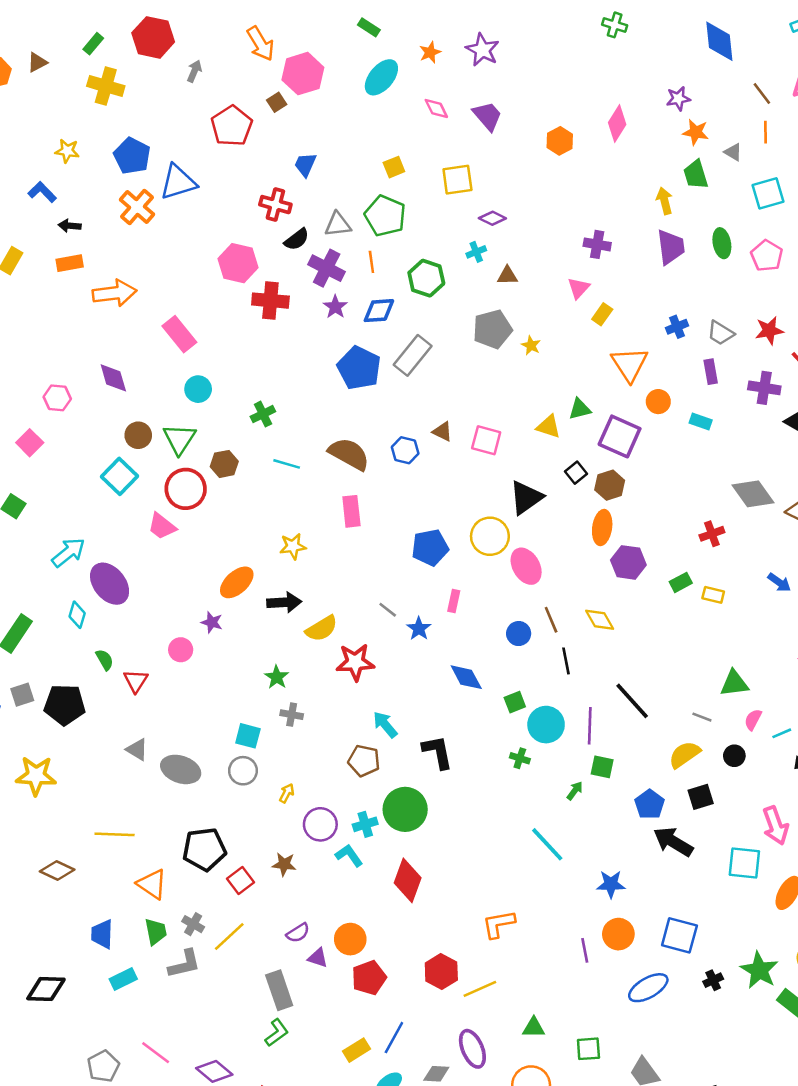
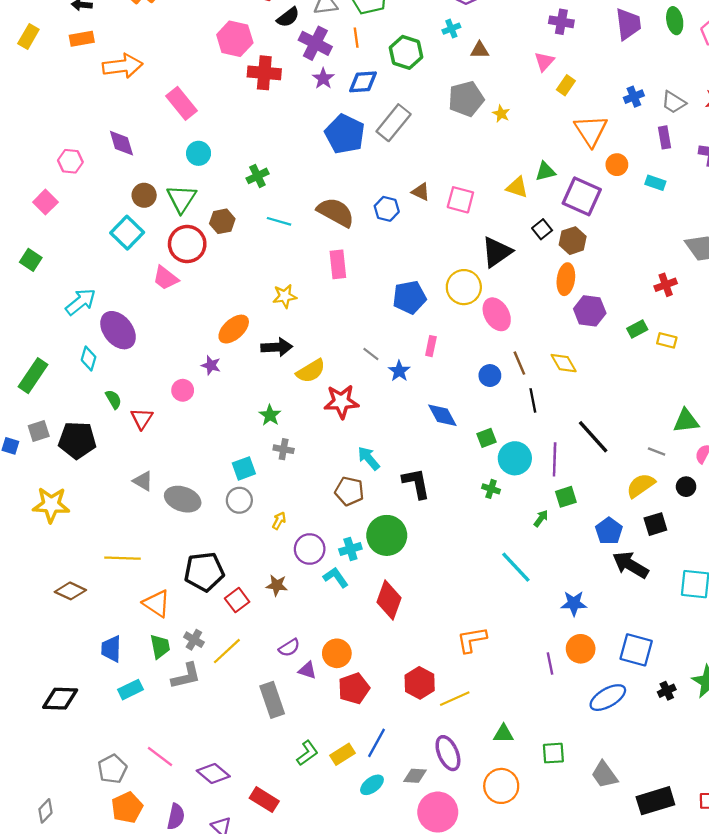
cyan square: (248, 736) -> (244, 468), turned -35
green square: (602, 767) -> (566, 497), turned -30
green L-shape: (277, 1033) -> (307, 753), moved

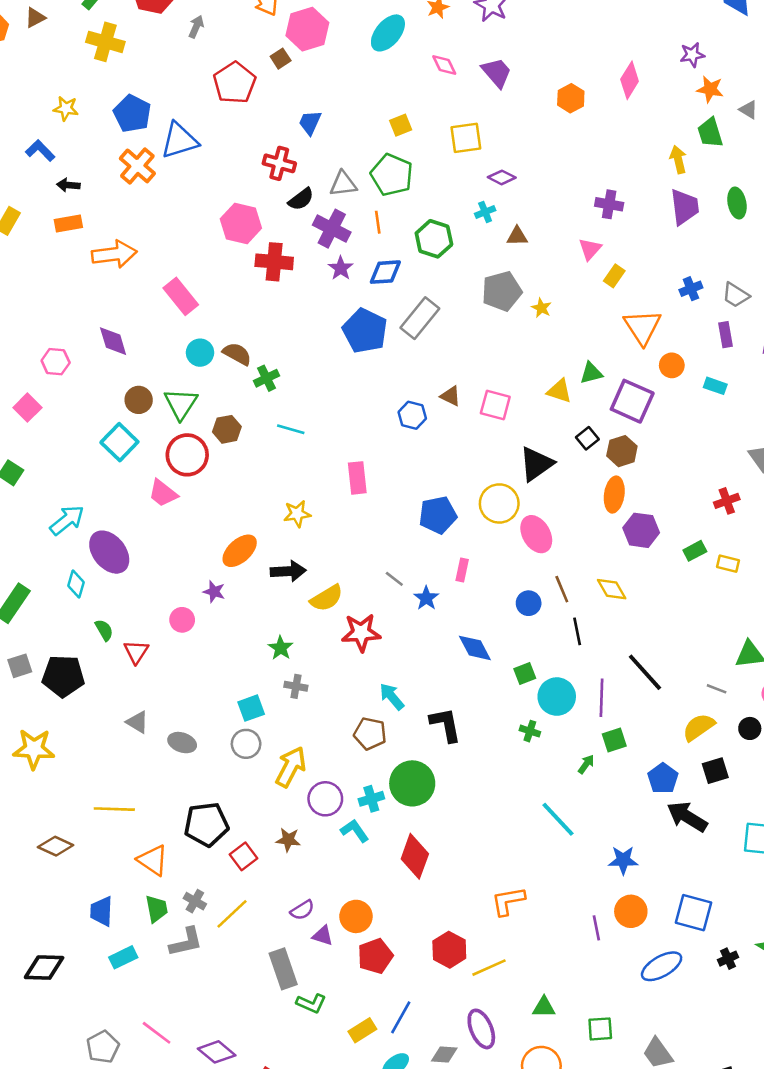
brown semicircle: (336, 212) -> (237, 354), moved, size x0.7
gray ellipse: (183, 499) -> (182, 743), size x0.7
yellow arrow: (279, 521) -> (291, 767), size x2.0
green L-shape: (307, 753) -> (311, 1003), moved, turned 60

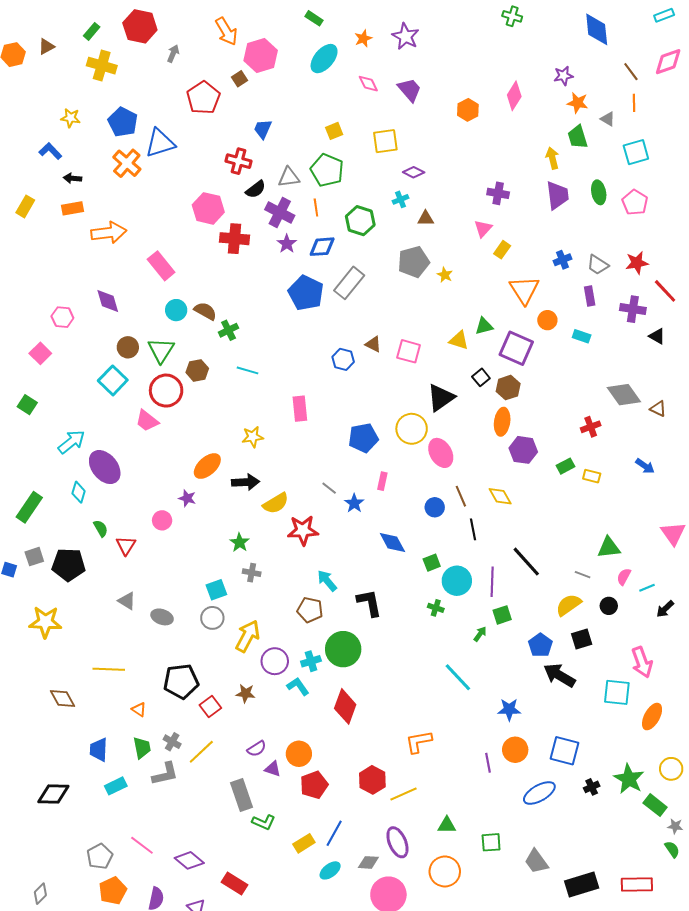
brown diamond: (56, 846) -> (62, 698), turned 36
orange triangle: (153, 860) -> (139, 709), size x0.6

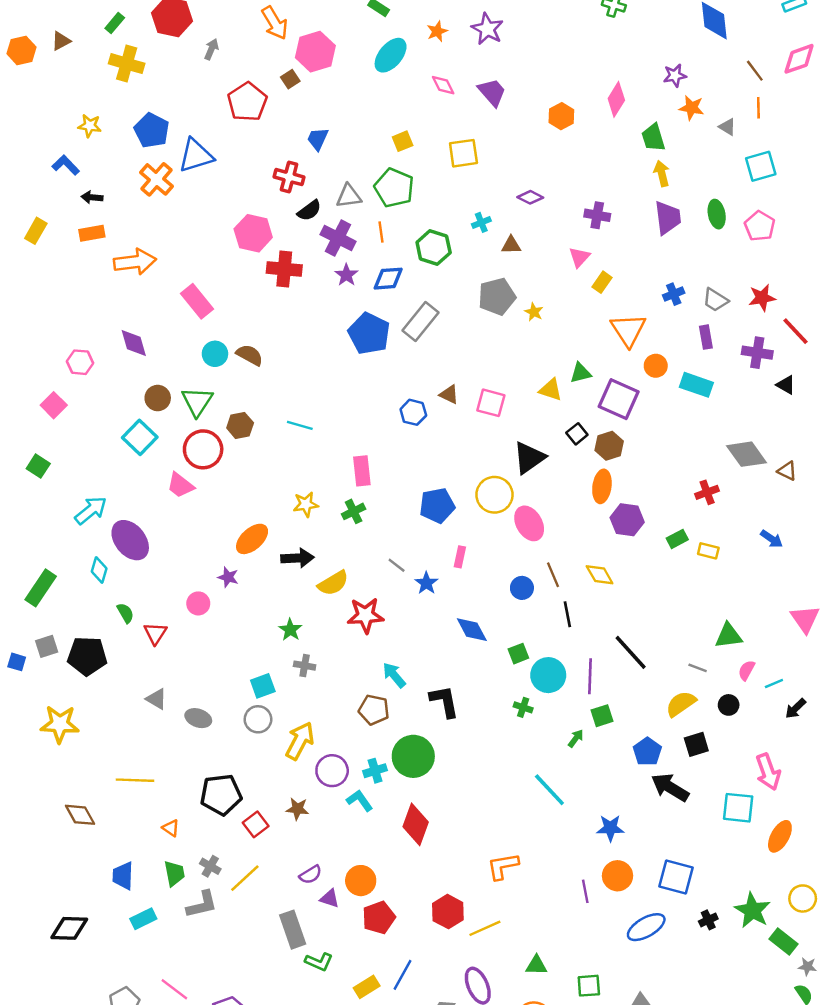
green trapezoid: (578, 137) -> (653, 138), moved
purple diamond: (414, 172) -> (530, 197), moved
green cross: (228, 330) -> (354, 511), moved
cyan rectangle: (582, 336) -> (696, 385), size x1.5

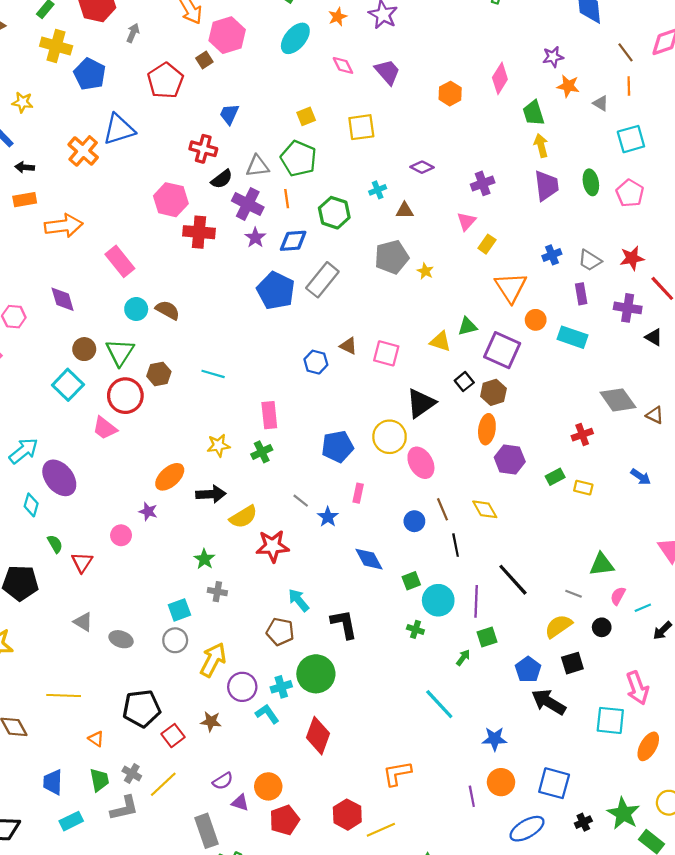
blue pentagon: (152, 130) -> (90, 74), moved
purple cross: (597, 215) -> (483, 183), turned -30

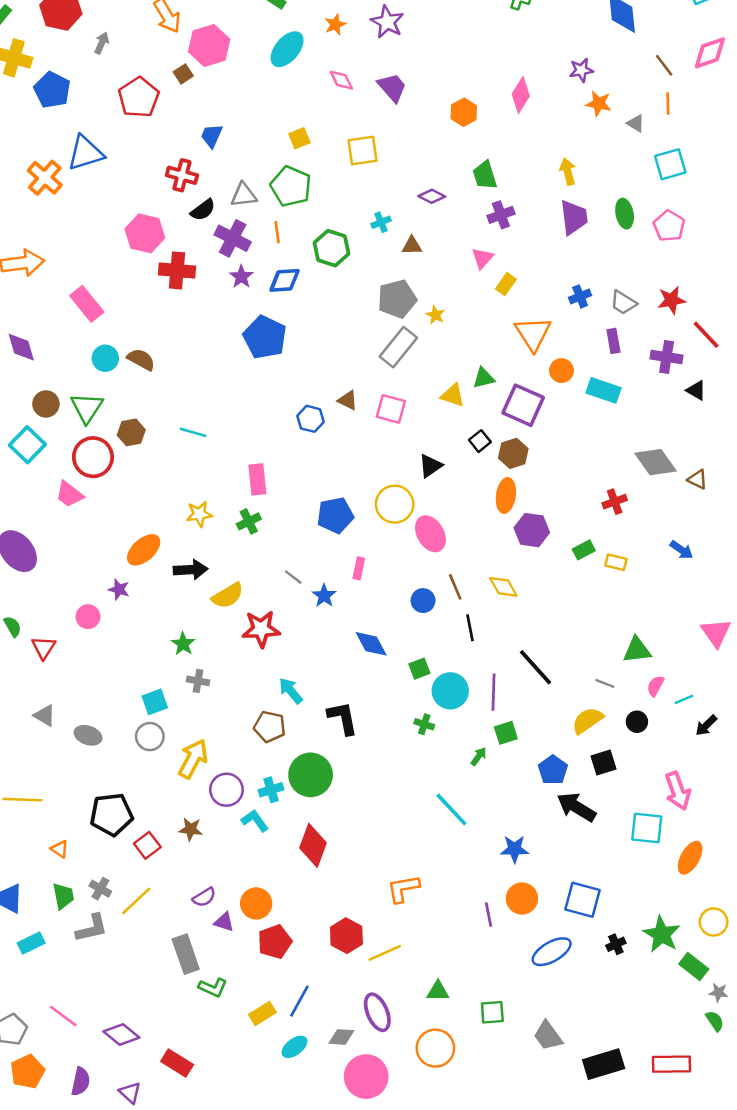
green trapezoid: (533, 113) -> (485, 175), moved
gray rectangle: (322, 280) -> (398, 347), moved
black triangle: (421, 403) -> (430, 466), size x0.7

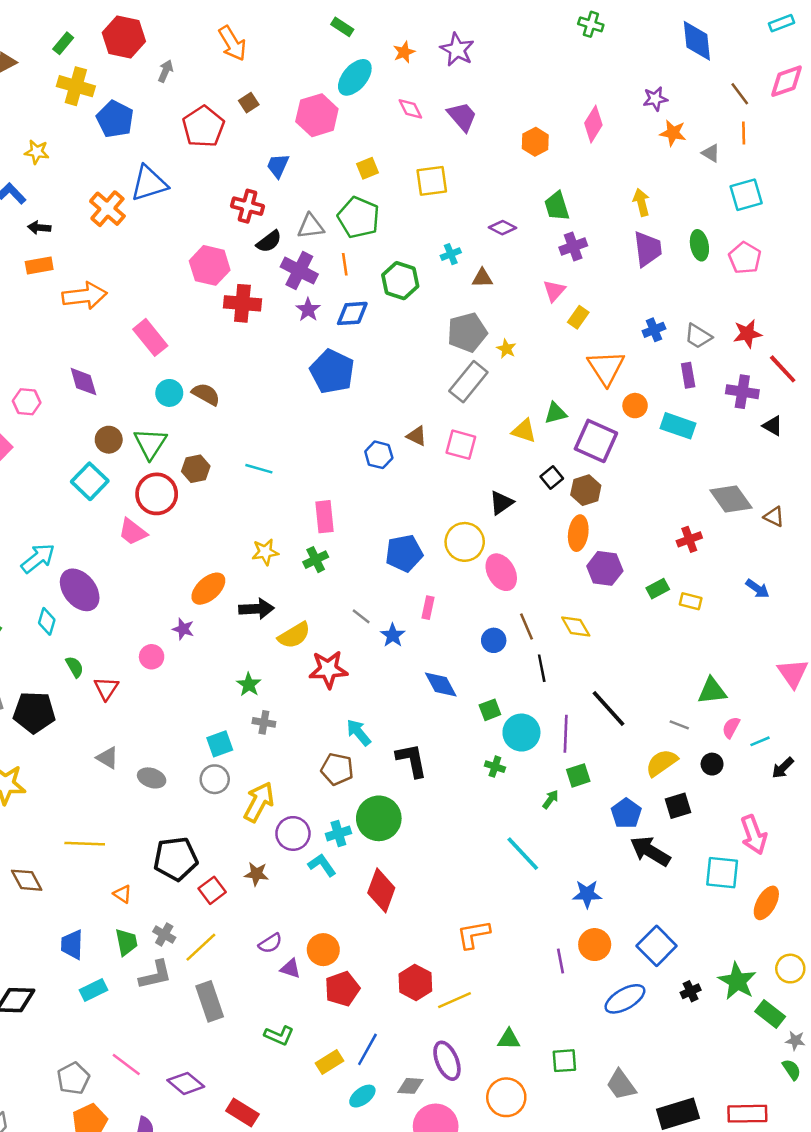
pink hexagon: (209, 45) -> (317, 115), moved
blue square: (583, 900) -> (657, 946), turned 30
gray rectangle: (186, 954) -> (210, 1001), moved

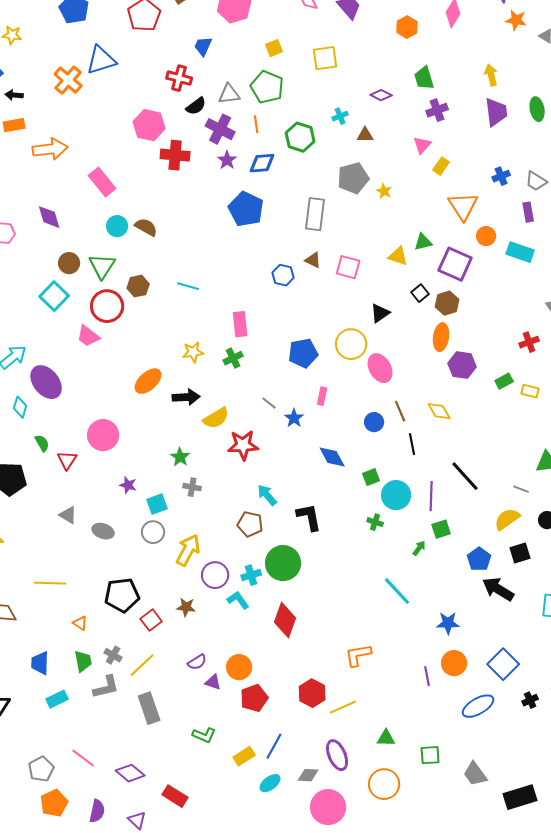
gray rectangle: (468, 382) -> (315, 214), moved, turned -32
purple star: (183, 629) -> (128, 485), moved
pink circle: (152, 657) -> (103, 435), size x1.6

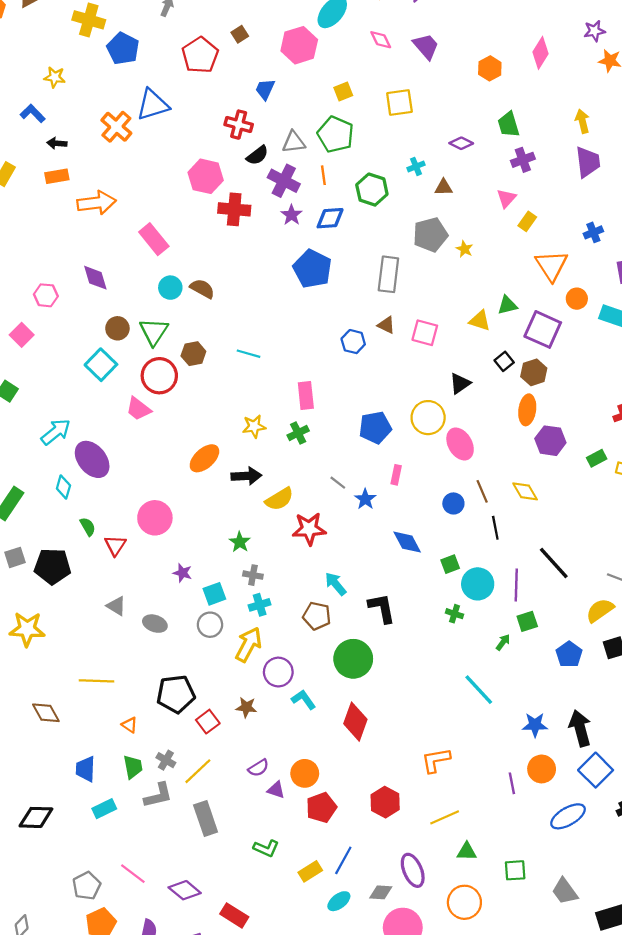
cyan cross: (251, 575) -> (260, 605), moved
black arrow: (498, 589) -> (580, 728), moved, turned 44
yellow line: (343, 707) -> (445, 817), moved

